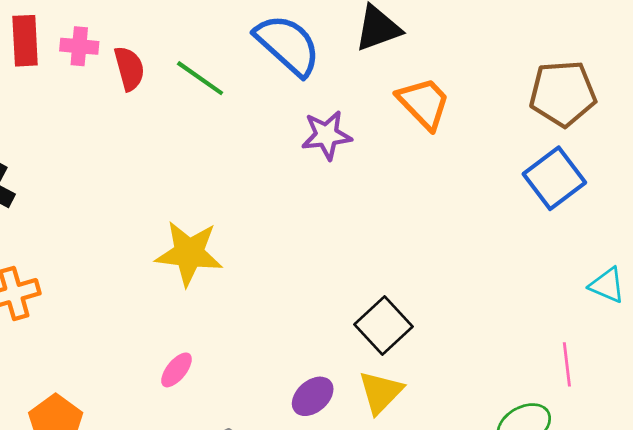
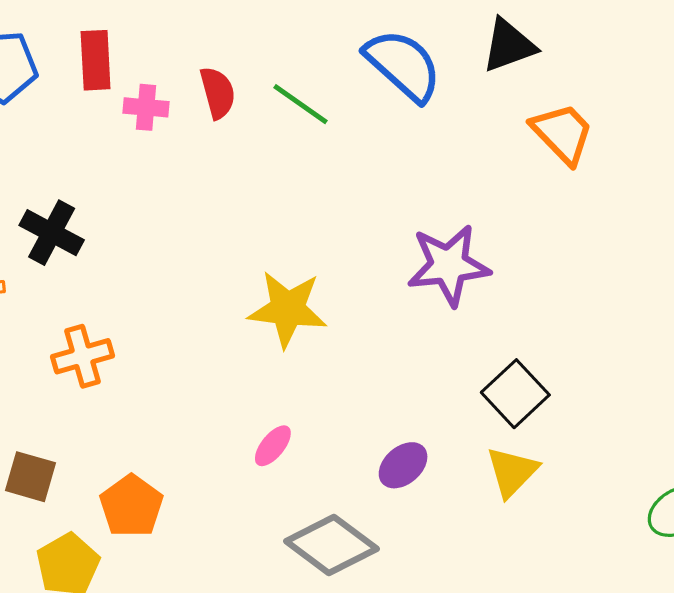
pink cross: (79, 46) -> (146, 107), moved
purple star: (327, 135) -> (449, 265), moved, size x1.4
purple ellipse: (313, 396) -> (403, 465), moved

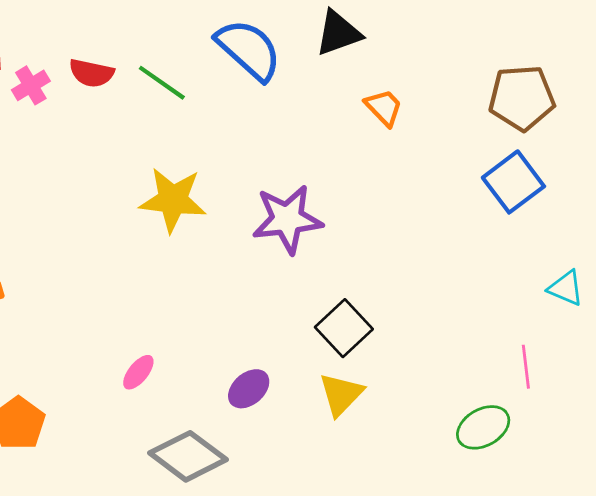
red semicircle: (218, 93) -> (91, 73), turned 117
pink cross: (146, 107) -> (31, 85), turned -36
orange trapezoid: (562, 133) -> (384, 107), size x0.7
yellow star: (288, 309) -> (173, 200), moved

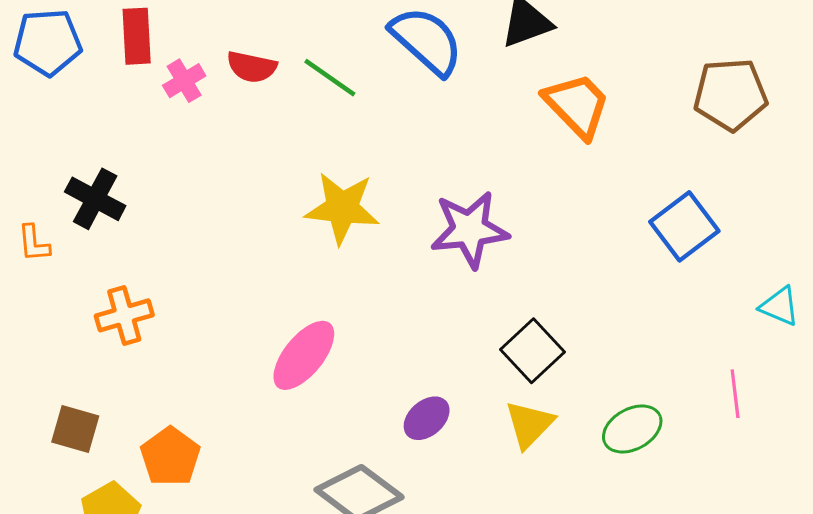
orange trapezoid: (384, 107) -> (577, 105), size x1.6
blue square: (513, 182) -> (684, 226), moved
pink ellipse: (138, 372) -> (304, 355), moved, size x1.8
green ellipse: (483, 427) -> (632, 429), moved

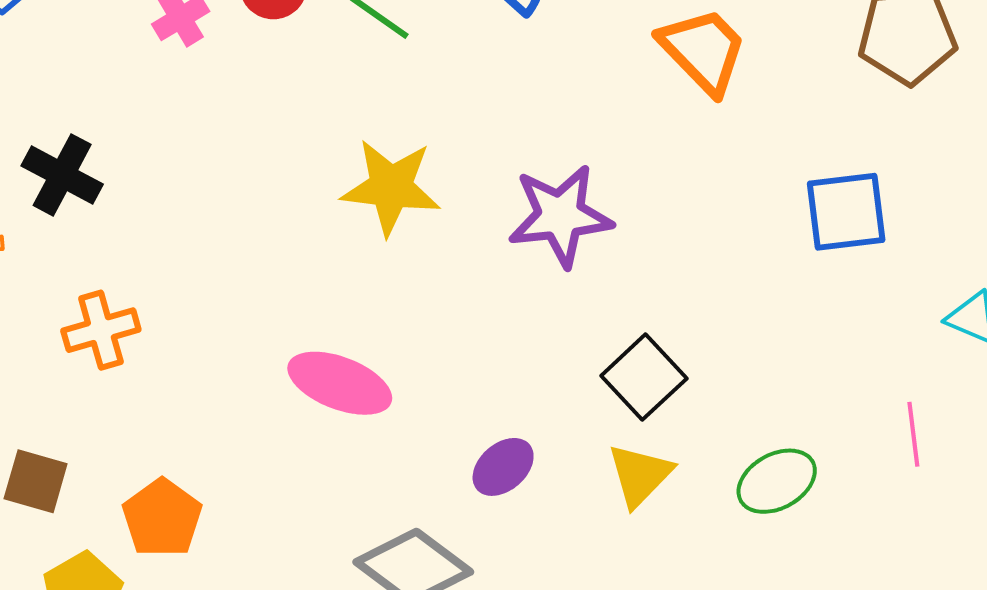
blue square: (684, 226) -> (846, 212), turned 30
pink ellipse: (304, 355) -> (340, 383), turned 72

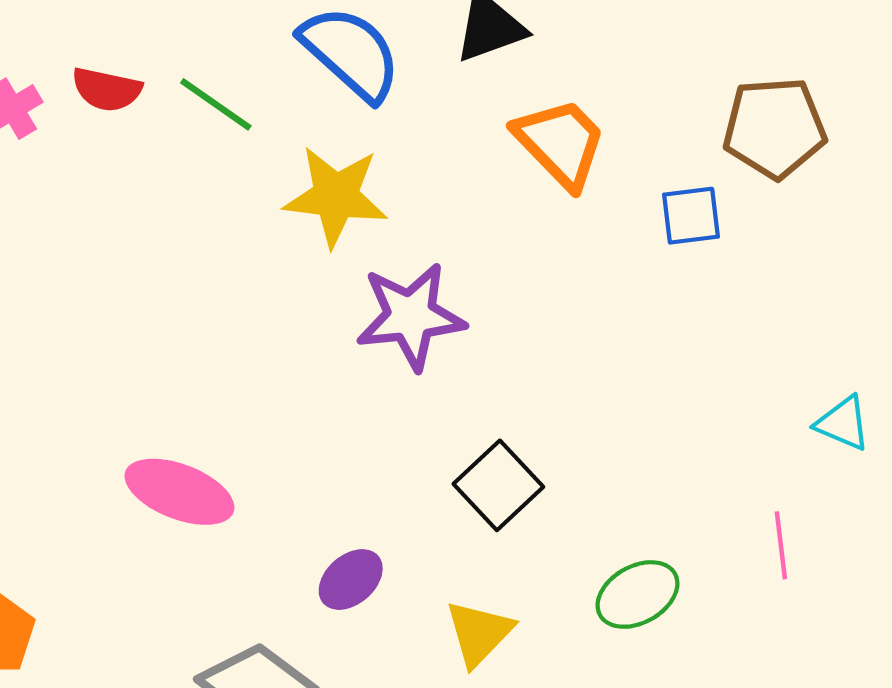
yellow star: (391, 187) -> (336, 196), moved
blue square: (846, 212) -> (691, 216), moved, size x0.7
yellow triangle: (640, 475) -> (479, 633), moved

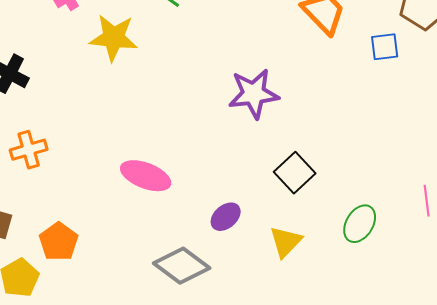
yellow star: (336, 196) -> (114, 38), moved
green ellipse: (637, 594) -> (360, 224), turned -30

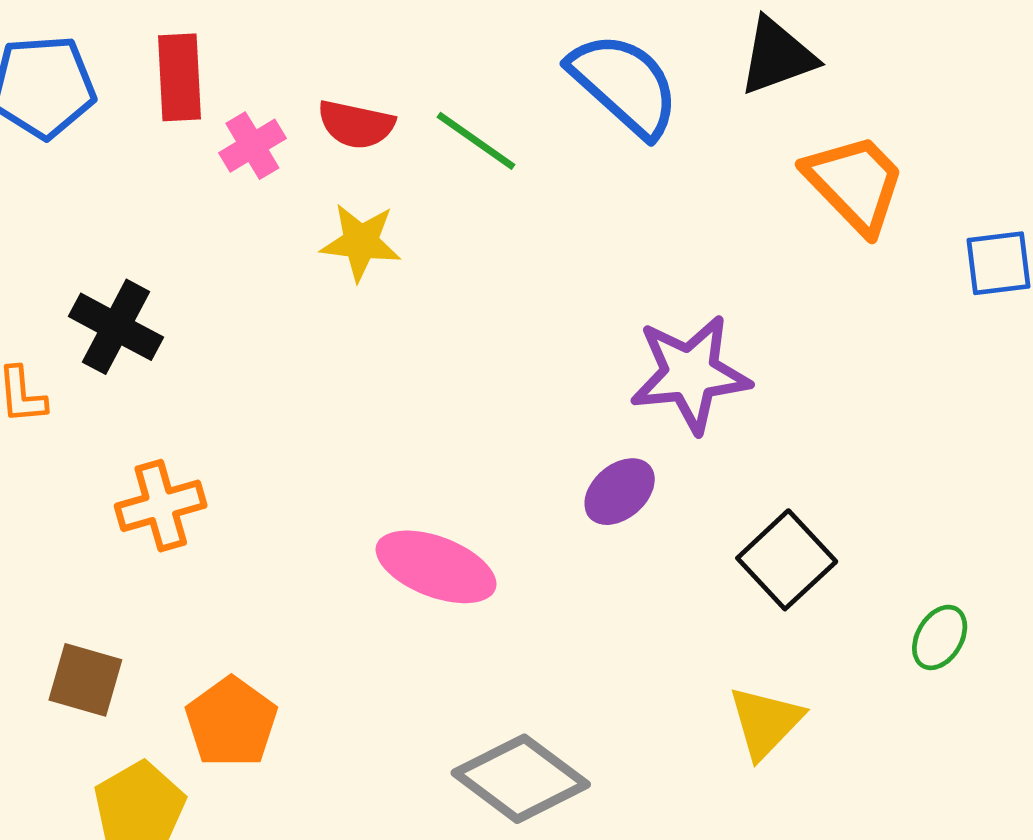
yellow star: (114, 38) -> (361, 242), size x0.7
purple ellipse: (226, 217) -> (620, 492), moved
green ellipse: (360, 224) -> (940, 637), moved, size x0.7

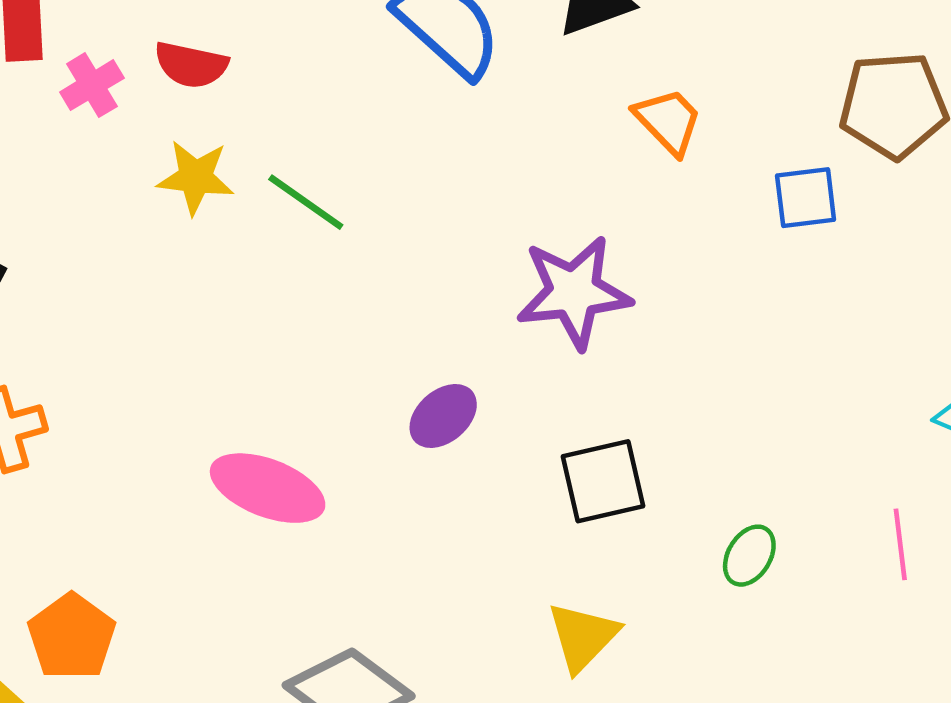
green line: (476, 141) -> (306, 202), moved
orange trapezoid: (855, 183) -> (668, 121), size x0.7
purple star: (690, 374) -> (574, 292), moved
black square: (787, 560) -> (603, 481), turned 30

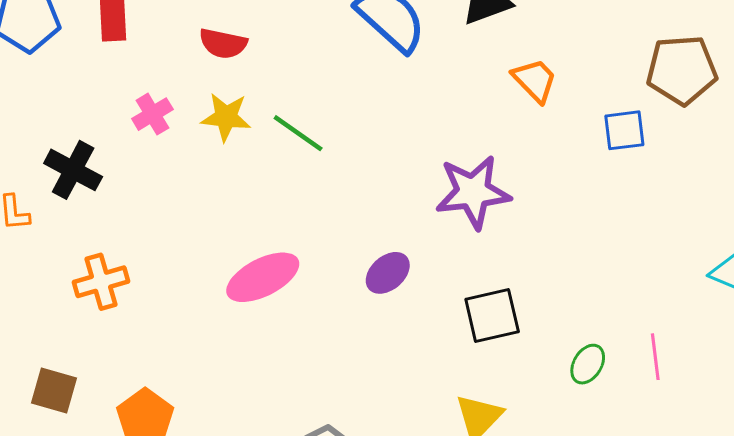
pink cross: (92, 85) -> (152, 114), moved
pink ellipse: (268, 488) -> (263, 277), moved, turned -48
pink line: (900, 544) -> (655, 357), moved

